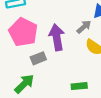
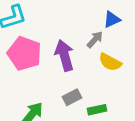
gray rectangle: (38, 58) -> (72, 97), moved

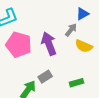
gray rectangle: (72, 97) -> (45, 77), moved

